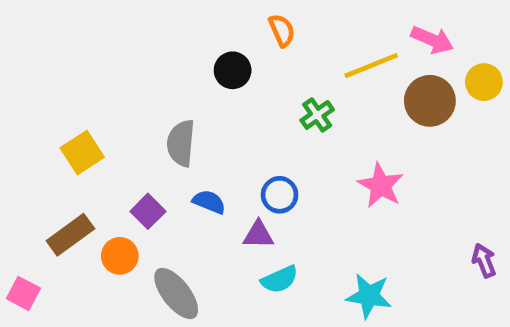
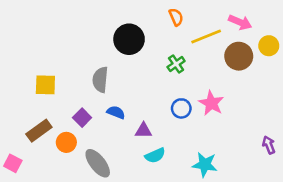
orange semicircle: (282, 30) -> (176, 17), moved
black circle: (233, 70) -> (129, 39), size x1.5
yellow square: (82, 153) -> (45, 85), turned 35
blue circle: (280, 195) -> (181, 108), moved

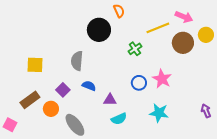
orange semicircle: (176, 17) -> (119, 11), moved
cyan star: (205, 165) -> (159, 113), moved

